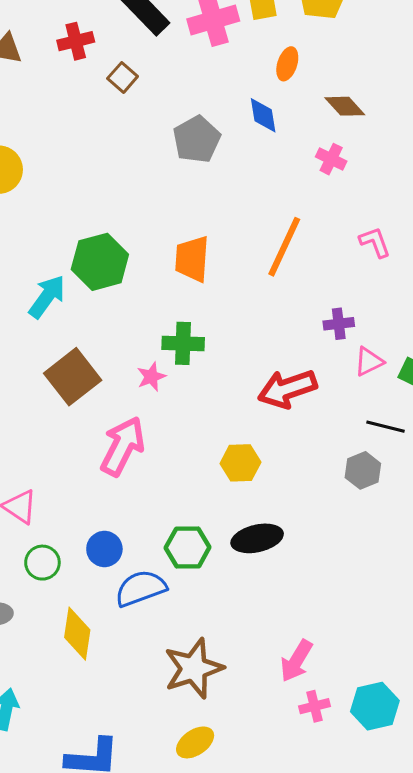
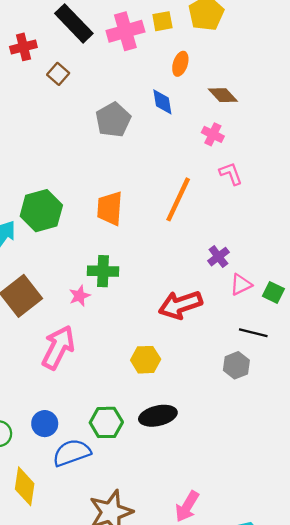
pink L-shape: (375, 242) -> (231, 174), moved
purple cross: (339, 324) -> (218, 257), turned -30

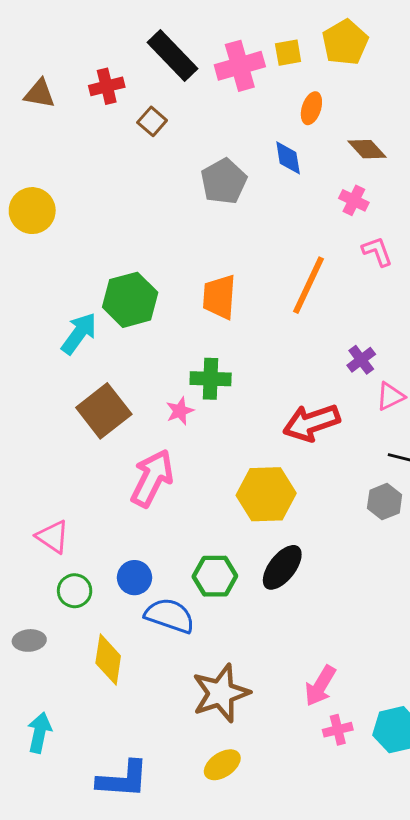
yellow hexagon: (146, 360) -> (266, 494), size x1.5
black ellipse: (158, 416) -> (282, 567), turned -39
blue semicircle: (72, 453) -> (170, 616), turned 39

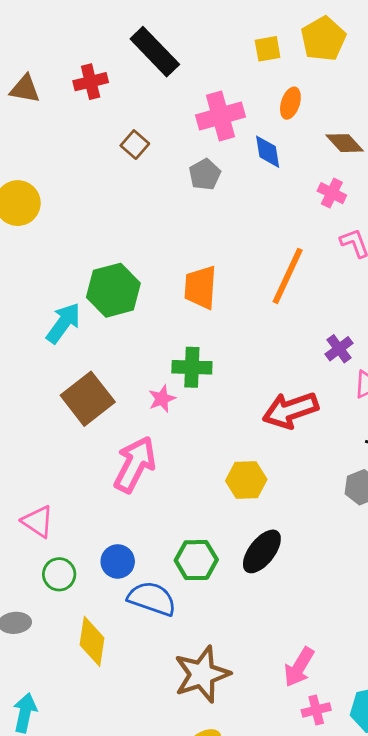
pink cross: (240, 66) -> (220, 116), moved
brown square: (152, 121) -> (135, 145), moved
gray pentagon: (224, 181) -> (205, 175), size x0.7
yellow hexagon: (266, 494) -> (246, 480), size x0.7

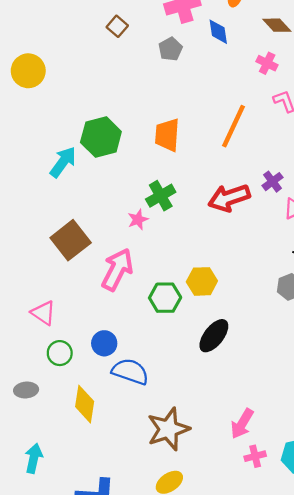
green cross: (192, 367) -> (161, 196), turned -32
brown square: (88, 399) -> (71, 240), moved
red arrow: (290, 410) -> (229, 198), moved
green hexagon: (196, 560) -> (165, 298), moved

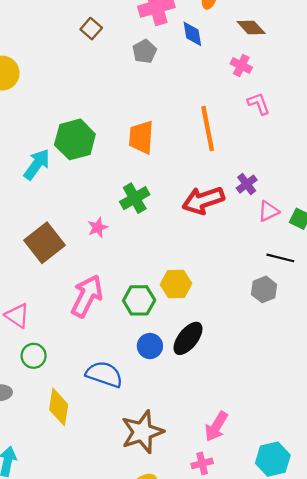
orange line: (233, 126) -> (208, 129), turned -36
pink star: (138, 220) -> (98, 228), moved
pink arrow: (117, 269) -> (87, 296), moved
blue circle: (104, 343) -> (150, 346), moved
pink cross: (255, 456) -> (202, 463), moved

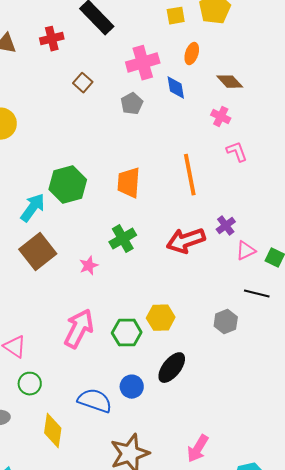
brown square: (44, 243) -> (38, 252), moved
gray hexagon: (264, 289) -> (226, 322), moved
blue circle: (150, 346) -> (132, 387), moved

